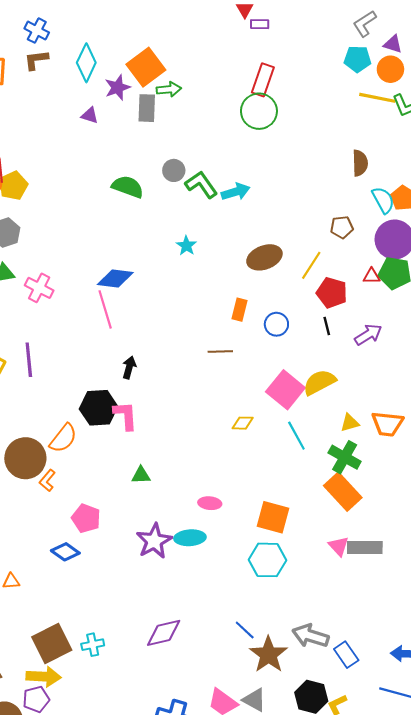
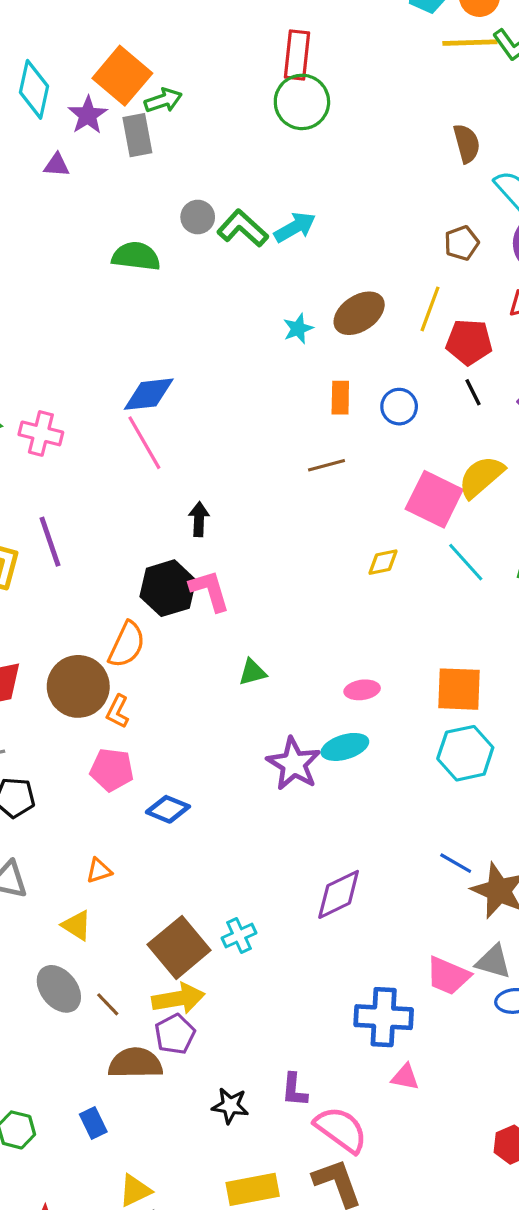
cyan star: (186, 246) -> (298, 329), moved, turned 30
pink pentagon: (86, 518) -> (112, 770), moved

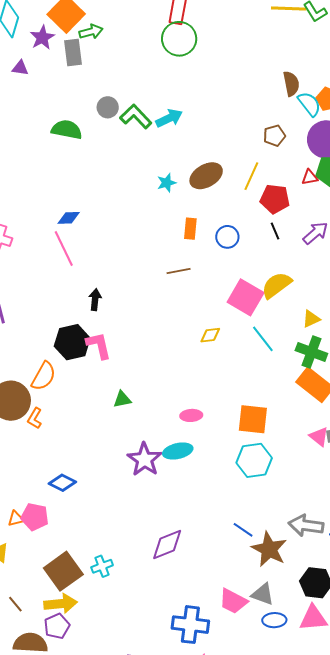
brown semicircle: (467, 143) -> (291, 84), moved
blue diamond: (149, 394) -> (69, 218), size x0.7
pink pentagon: (112, 770) -> (35, 517), moved

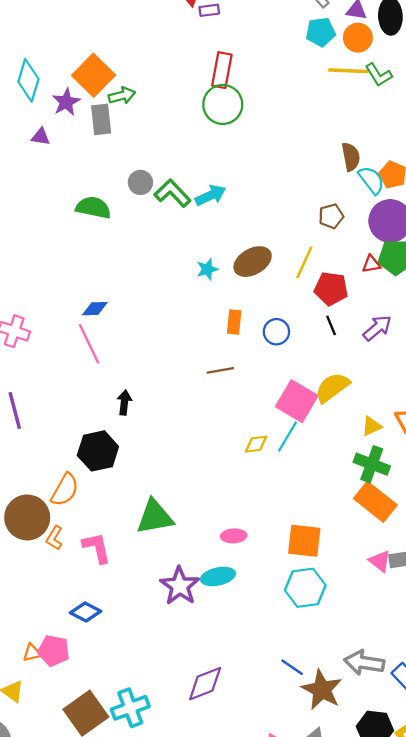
cyan line: (263, 339) -> (287, 436), moved, turned 68
pink L-shape: (99, 345) -> (97, 548), moved
green triangle: (122, 399) -> (155, 517), size x1.8
cyan cross: (102, 566) -> (130, 708), size x1.5

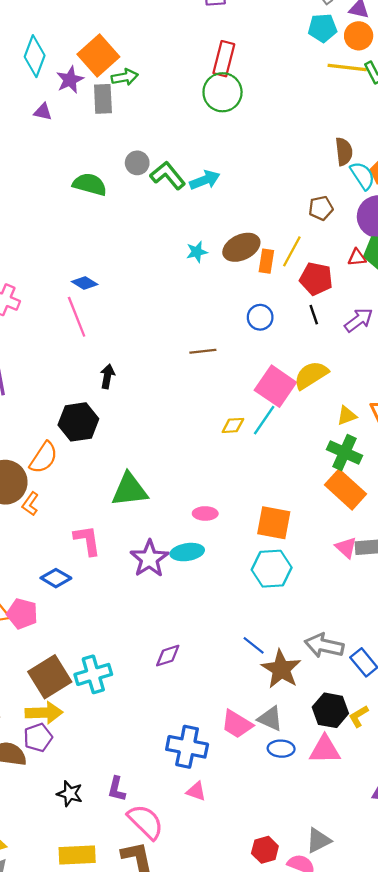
blue diamond: (95, 309) -> (85, 283), turned 30
orange rectangle: (234, 322) -> (266, 261), moved
pink L-shape: (97, 548) -> (87, 540), moved
purple diamond: (205, 684) -> (168, 656), size x0.7

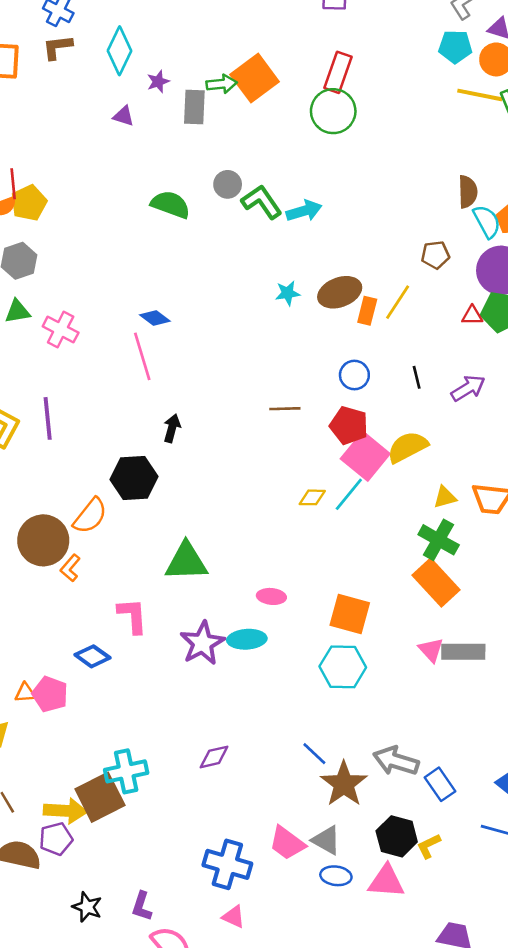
orange square: (98, 55) -> (255, 78), moved
purple star: (70, 80) -> (158, 82), size x0.7
red pentagon: (316, 279) -> (349, 425), moved
brown square: (50, 677) -> (100, 797), moved

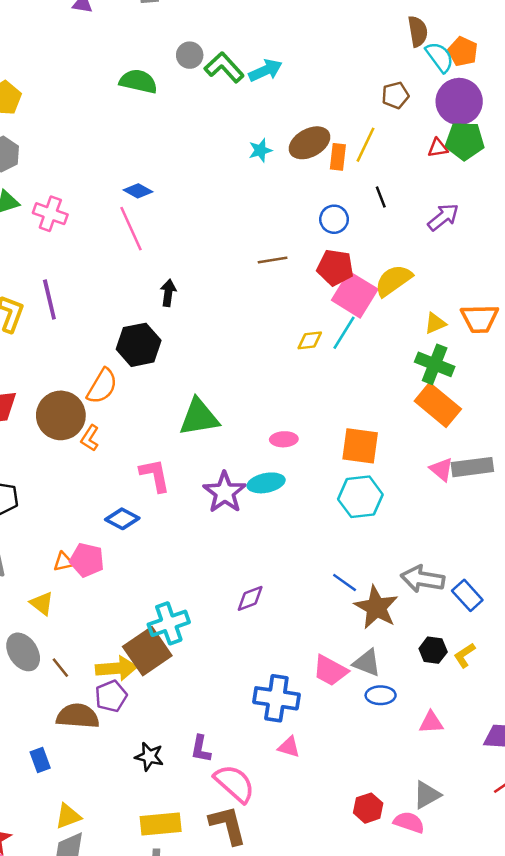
black line: (417, 377) -> (381, 197), moved
black hexagon: (397, 836) -> (433, 650), size x0.7
pink triangle: (386, 881) -> (431, 722), moved, size x0.7

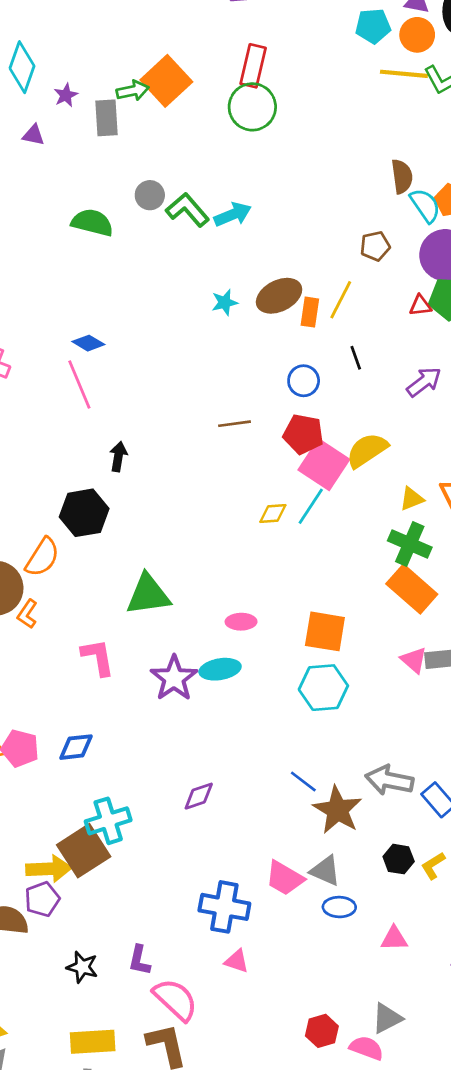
blue diamond: (122, 519) -> (76, 747), moved, turned -36

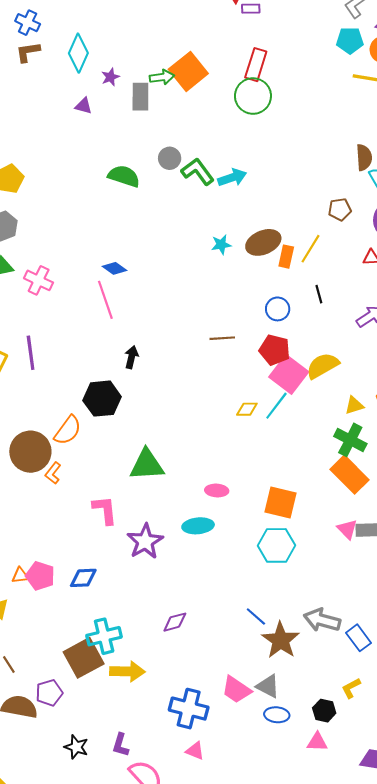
purple star: (174, 678) -> (145, 541), moved
black hexagon: (399, 859) -> (324, 711), moved
yellow arrow: (49, 869) -> (127, 671), moved

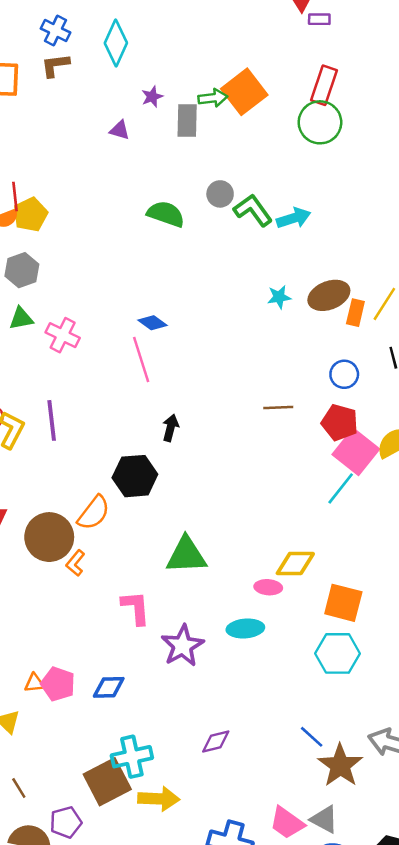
cyan diamond: (78, 53) -> (116, 43), moved
yellow diamond: (247, 409) -> (295, 564), moved, size x1.5

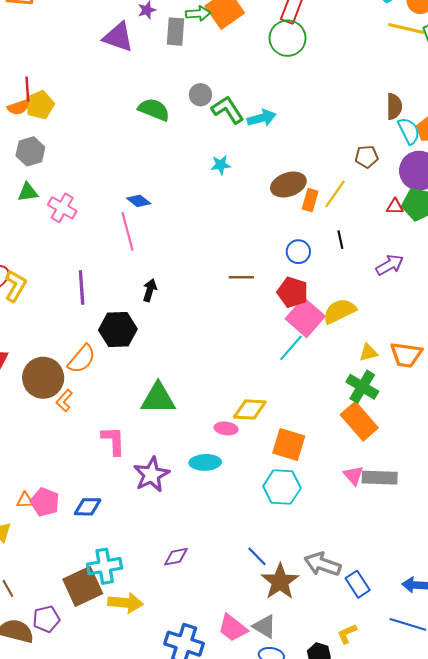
purple triangle: (120, 130) -> (118, 37), size x1.8
cyan star: (279, 297) -> (221, 165), moved
purple line: (52, 420) -> (82, 287), moved

